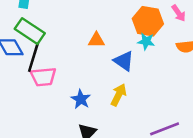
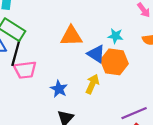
orange hexagon: (148, 21) -> (114, 62), moved
orange triangle: (96, 40) -> (71, 36), size x1.5

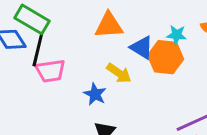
cyan star: (115, 36) -> (177, 35), moved
yellow arrow: (92, 84) -> (119, 73), moved, turned 102

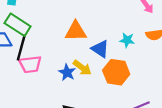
orange hexagon: (166, 57) -> (116, 72), moved
blue star: (95, 94) -> (67, 72), moved

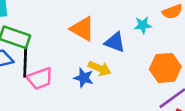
orange triangle: (76, 31) -> (82, 29), turned 45
orange hexagon: (116, 72) -> (165, 68), moved

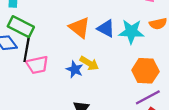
cyan star: (143, 25) -> (131, 32), size x1.6
blue triangle: (115, 42) -> (106, 28), moved

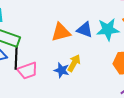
orange triangle: (79, 28) -> (61, 32), turned -45
yellow arrow: (89, 63) -> (74, 63), turned -84

